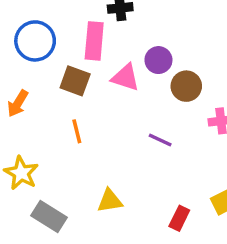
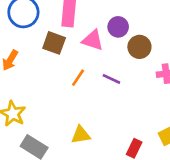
orange line: (77, 131) -> (78, 78), moved, turned 48
purple line: (160, 140) -> (111, 79), moved

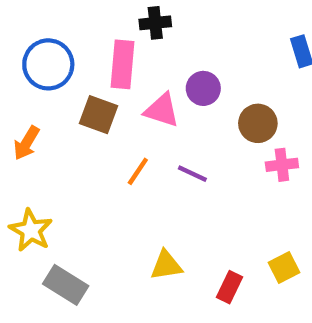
brown circle: (139, 47) -> (258, 123), moved
yellow triangle: (81, 135) -> (166, 265), moved

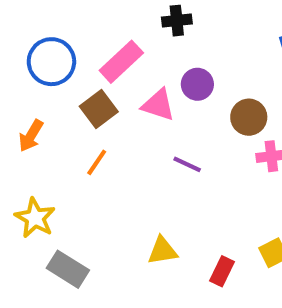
black cross: (155, 23) -> (177, 21), moved
pink rectangle: (123, 64) -> (121, 62), turned 42
brown square: (98, 115) -> (99, 109), turned 33
orange line: (138, 171) -> (97, 162), moved

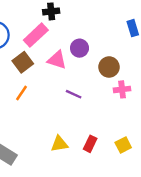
black cross: (177, 21) -> (51, 11), moved
red rectangle: (222, 271) -> (90, 144), moved

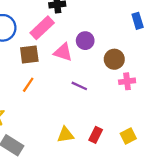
brown square: (23, 62) -> (29, 55), turned 30

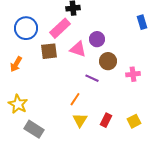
brown circle: (114, 59) -> (108, 61), moved
orange line: (28, 85) -> (75, 99), moved
yellow triangle: (65, 135) -> (80, 120), turned -49

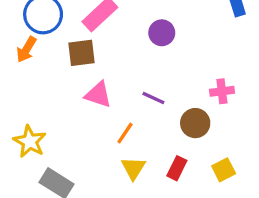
pink triangle: (78, 49) -> (98, 95), moved
brown circle: (108, 61) -> (195, 123), moved
orange arrow: (16, 64) -> (26, 50), moved

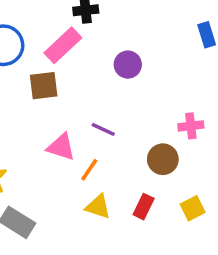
pink triangle: (98, 95) -> (61, 147), moved
purple line: (153, 98) -> (103, 129), moved
yellow triangle: (133, 168) -> (98, 207), turned -44

